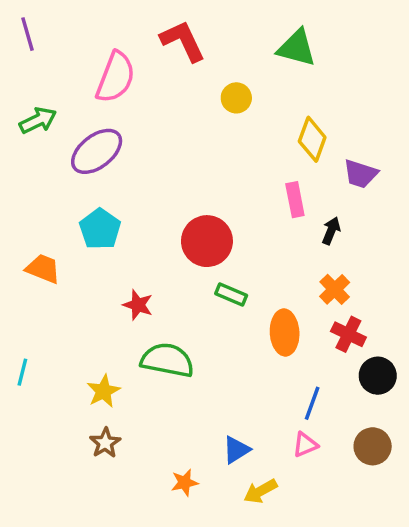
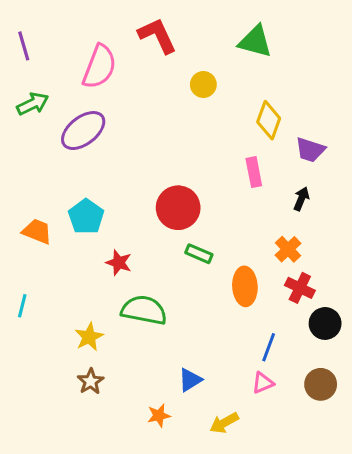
purple line: (28, 34) -> (24, 46), moved
cyan pentagon: (100, 229) -> (86, 217), moved
black arrow: (331, 231) -> (301, 199), moved
cyan line: (22, 372) -> (22, 306), moved
blue triangle: (236, 450) -> (190, 380), moved

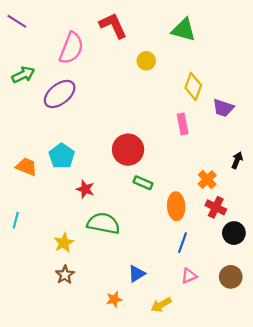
purple line: (24, 46) -> (17, 21), moved, turned -42
black arrow: (301, 199) -> (237, 160), moved
blue line: (269, 347) -> (183, 243), moved

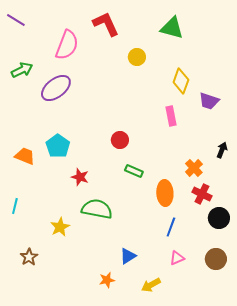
red circle: (128, 150) -> (120, 140), size x0.6
brown star: (65, 275) -> (29, 257), moved

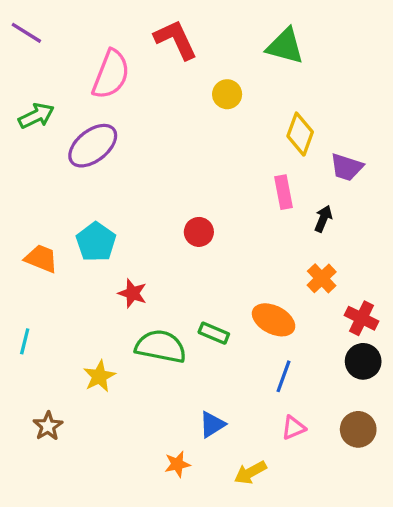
black arrow: (222, 150) -> (323, 219), moved
green rectangle: (134, 171) -> (214, 333), moved
orange ellipse: (165, 193) -> (274, 320), turned -60
red cross: (202, 194) -> (361, 318), moved

